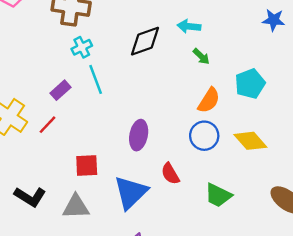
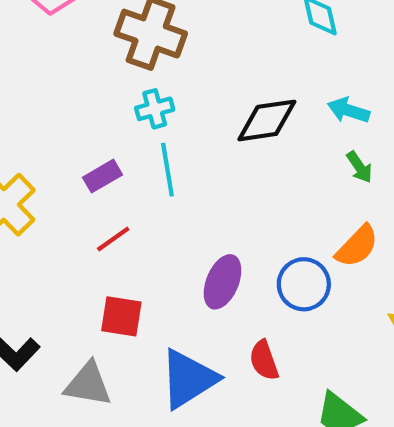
red line: (47, 125) -> (113, 239), moved
blue circle: (204, 136) -> (304, 284), moved

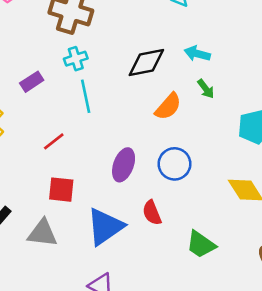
purple rectangle: (103, 176) -> (32, 82), moved
orange semicircle: (357, 246) -> (168, 106), moved

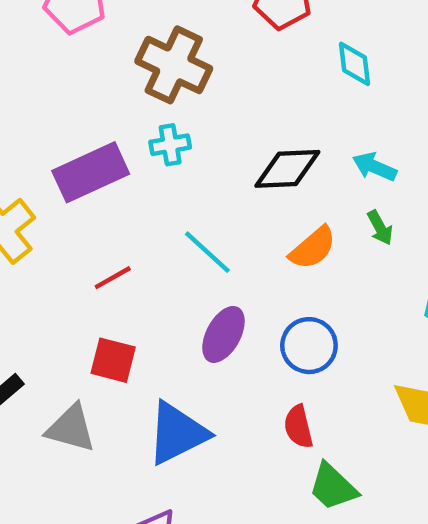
purple rectangle: (32, 82) -> (91, 172), size x1.8
cyan line: (86, 96) -> (207, 252), moved, turned -44
red semicircle: (152, 213) -> (298, 427), moved

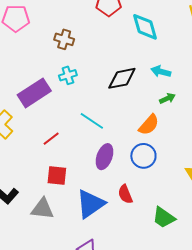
cyan diamond: (354, 64) -> (145, 27), size x1.4
brown cross: (174, 65) -> (64, 39), size x0.6
green arrow: (380, 228) -> (167, 98), turned -77
orange semicircle: (313, 248) -> (149, 125), moved
red semicircle: (298, 427) -> (125, 194), moved

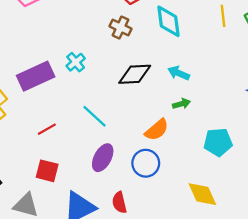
brown cross: (64, 39) -> (120, 27), moved
cyan cross: (68, 75) -> (76, 62), turned -30

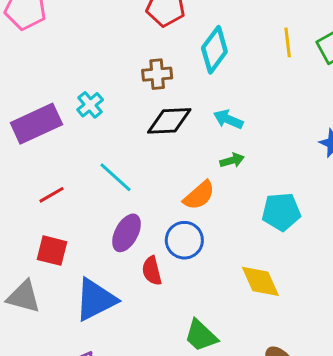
cyan diamond: (168, 21) -> (214, 50), turned 44
brown cross: (120, 27) -> (157, 74), moved, turned -30
red semicircle: (119, 202) -> (152, 271), moved

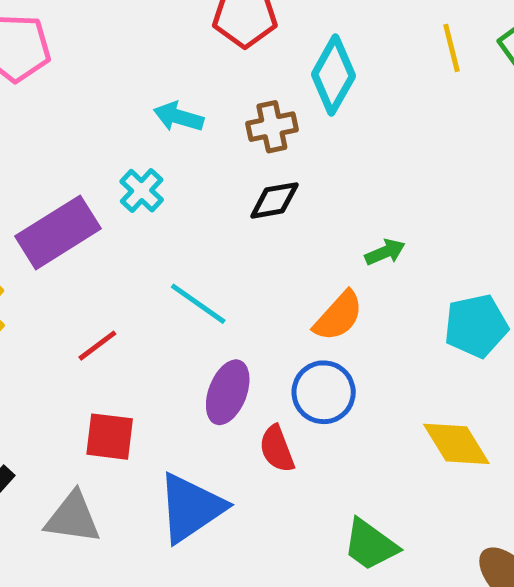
brown cross: (157, 74) -> (272, 127), moved
cyan arrow: (228, 119) -> (179, 117), moved
black diamond: (169, 121) -> (274, 200), size x0.7

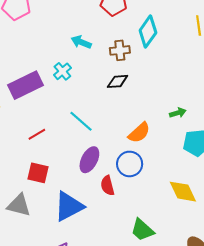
green arrow: (385, 252) -> (178, 113), moved

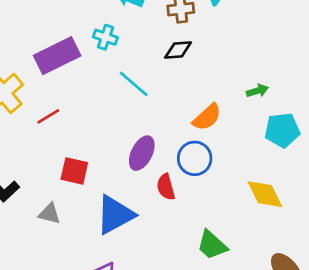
cyan cross: (62, 71) -> (105, 37), turned -30
cyan line: (81, 121) -> (134, 84), moved
red line: (37, 134) -> (48, 116), moved
gray triangle: (19, 205) -> (49, 214), size x0.7

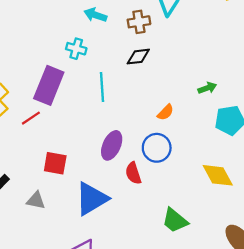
purple rectangle: (57, 56) -> (49, 85), moved, turned -39
cyan line: (134, 84) -> (102, 87), turned 48
orange semicircle: (207, 117) -> (165, 112), size x0.7

